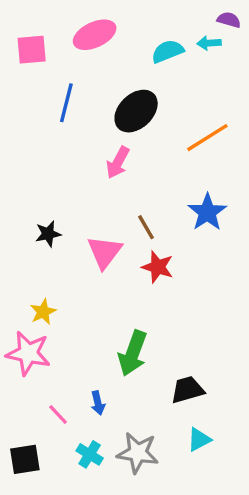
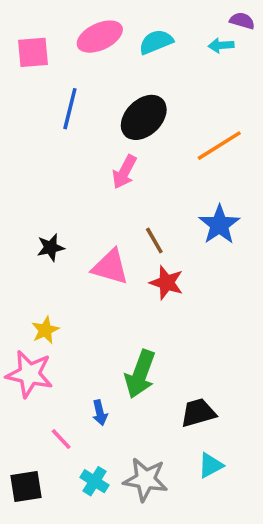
cyan semicircle: (168, 51) -> (156, 42), moved
pink triangle: (105, 252) -> (110, 267), turned -51
blue arrow: (98, 403) -> (100, 413), moved

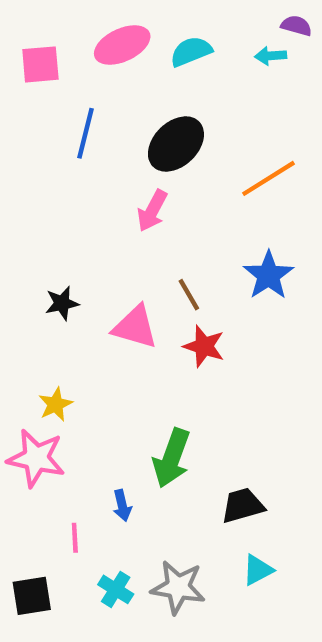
pink line: (61, 439) -> (75, 538), turned 40

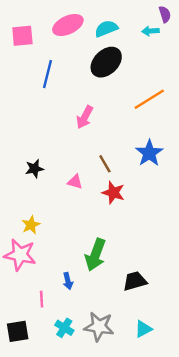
purple semicircle: (296, 26) -> (165, 14), turned 56
black ellipse: (176, 144) -> (106, 62), moved
pink triangle: (135, 327) -> (75, 182), size x0.6
cyan triangle: (258, 570) -> (143, 329), moved

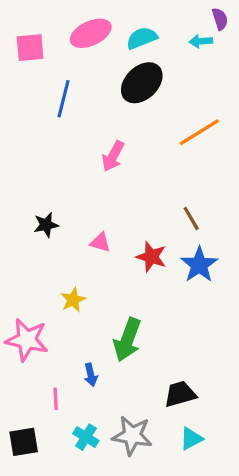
blue star: (149, 153) -> (199, 265), moved
brown line: (105, 164) -> (191, 218), moved
yellow star: (31, 225) -> (73, 300), moved
black trapezoid: (135, 281) -> (180, 394), moved

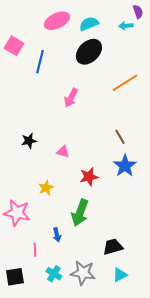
pink square: (30, 48) -> (14, 46), moved, turned 36
red star: (151, 257) -> (89, 177), moved, turned -30

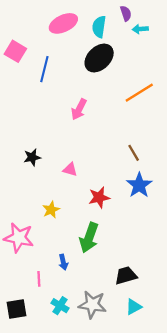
purple semicircle: (138, 12) -> (126, 13), moved
cyan semicircle: (89, 24) -> (99, 27), turned -60

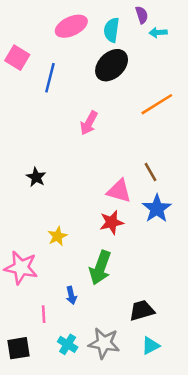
black star: (32, 157) -> (36, 177), turned -30
pink triangle: (70, 170) -> (119, 191), moved, size x1.5

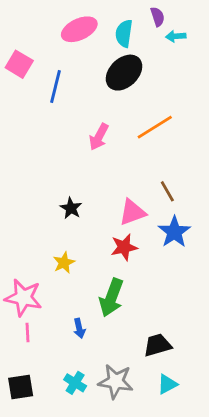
orange line: (157, 104) -> (155, 127), moved
black star: (36, 177) -> (71, 208), moved
pink triangle: (119, 191) -> (132, 212), turned -36
pink line: (44, 314) -> (28, 333), moved

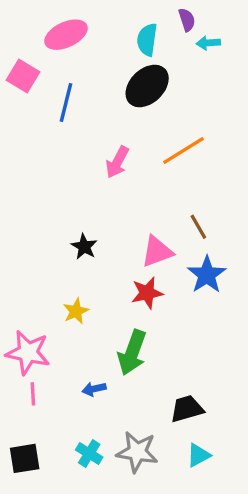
pink ellipse: (79, 29) -> (66, 35), moved
blue arrow: (79, 328) -> (94, 389), turned 90

